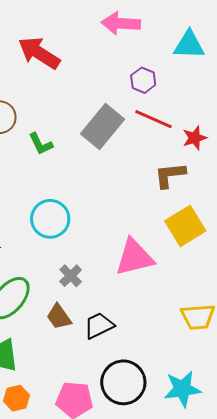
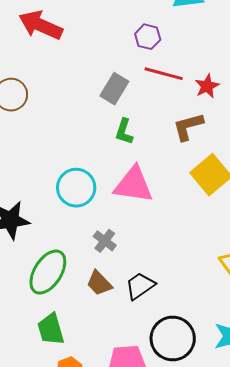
gray rectangle: (103, 126) -> (114, 89), size x0.7
green L-shape: (41, 144) -> (124, 132), moved, turned 52
pink triangle: (134, 257) -> (133, 185), moved, turned 30

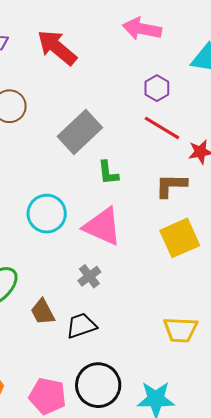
gray rectangle: (114, 89) -> (80, 132), moved, size x1.4
green L-shape: (124, 132) -> (108, 173), turned -40
gray cross: (105, 241) -> (89, 276), moved

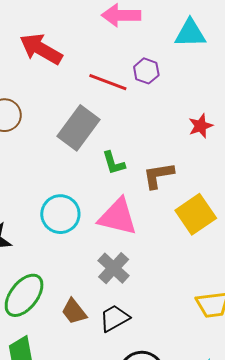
red line: (162, 128) -> (108, 82), moved
brown L-shape: (171, 186) -> (158, 175), moved
gray cross: (89, 276) -> (114, 268), size x1.4

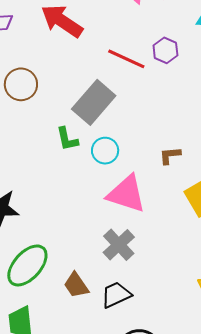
green L-shape: (114, 163) -> (67, 139), moved
brown L-shape: (158, 175) -> (170, 155), size x0.7
cyan circle: (60, 214) -> (105, 151), moved, size x0.7

